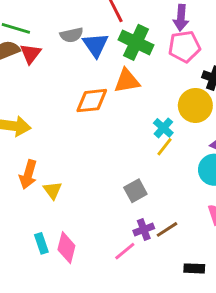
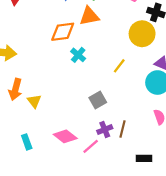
cyan cross: (163, 128) -> (78, 55), moved
brown line: (167, 229) -> (123, 129), turned -42
pink diamond: (66, 248) -> (65, 136), moved, turned -65

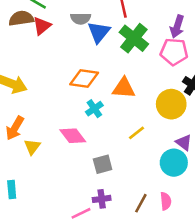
orange triangle: (89, 16) -> (124, 88), moved
brown line: (123, 129) -> (141, 203), moved
pink diamond: (65, 136) -> (73, 136), moved

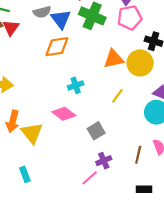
orange diamond: (84, 78) -> (57, 47), moved
orange triangle: (124, 88) -> (114, 59), moved
cyan cross: (94, 109) -> (76, 85), turned 32
yellow triangle: (32, 147) -> (32, 133), size x1.5

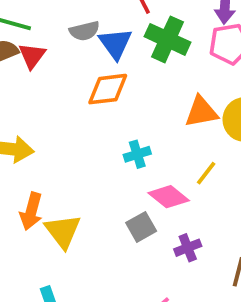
pink diamond: (64, 114) -> (169, 197), moved
gray square: (96, 131) -> (141, 227), moved
purple cross: (104, 161) -> (188, 248), moved

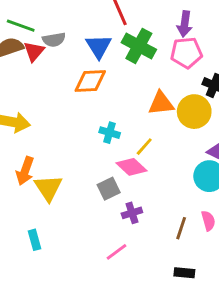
gray semicircle: (84, 31) -> (54, 40), moved
cyan cross: (137, 154) -> (110, 133), turned 30
yellow line: (206, 173) -> (144, 147), moved
purple cross: (188, 248) -> (132, 213), moved

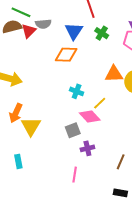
green cross: (139, 46) -> (102, 33), size x0.6
pink line: (117, 252) -> (75, 175), turned -49

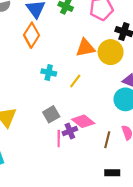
orange diamond: (66, 55) -> (32, 35), turned -50
pink diamond: (90, 116) -> (83, 121), moved
pink line: (75, 175) -> (59, 138), moved

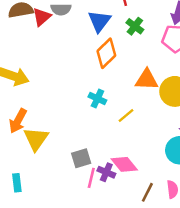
orange diamond: (32, 35) -> (106, 53), moved
gray square: (51, 114) -> (81, 158), moved
purple cross: (70, 131) -> (106, 172), turned 32

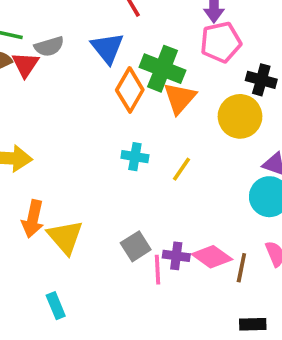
green cross: (135, 26) -> (163, 69), moved, size x1.6
orange triangle: (147, 80) -> (180, 98), moved, turned -35
pink diamond: (124, 164) -> (212, 257), moved

